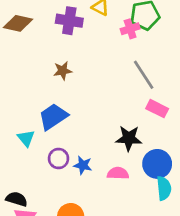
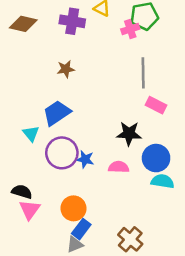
gray line: (144, 75) -> (143, 73), turned 32
purple circle: (59, 159) -> (62, 153), size x1.6
cyan semicircle: (164, 188) -> (163, 181), turned -75

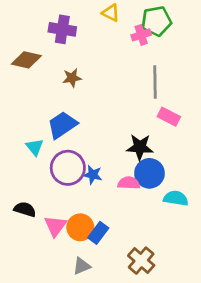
purple cross: (72, 21) -> (62, 29), moved
brown diamond: (23, 24) -> (26, 60), moved
blue circle: (156, 158) -> (149, 173), moved
pink triangle: (30, 210) -> (55, 226), moved
blue rectangle: (81, 229) -> (98, 233), moved

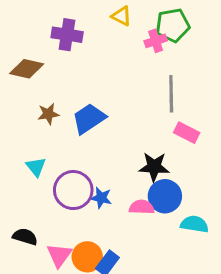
brown star: (72, 78) -> (48, 114), moved
blue trapezoid: (62, 125) -> (89, 119), moved

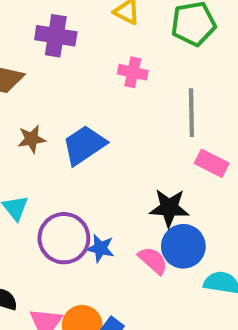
pink cross: (156, 41) -> (133, 72), moved, turned 30
pink semicircle: (142, 207) -> (153, 260), turned 40

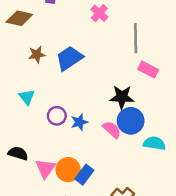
pink cross: (133, 72) -> (99, 13), turned 30
purple circle: (64, 238) -> (57, 116), size x0.6
blue star: (100, 248) -> (79, 122), turned -30

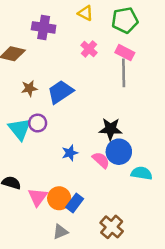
pink rectangle: (148, 69) -> (125, 53), moved
cyan triangle: (27, 97) -> (20, 129), size x1.5
purple circle: (57, 116) -> (38, 123), moved

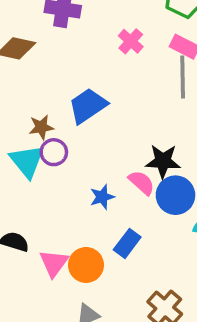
brown star: (29, 88) -> (41, 127), moved
pink semicircle: (101, 160) -> (141, 183), moved
blue rectangle: (75, 203) -> (127, 243), moved

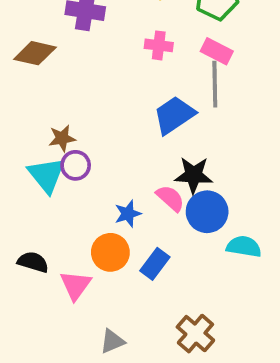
pink cross: (131, 41) -> (159, 45), turned -35
blue trapezoid: (88, 106) -> (174, 115), moved
orange circle: (86, 265) -> (110, 252), moved

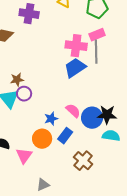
pink cross: (159, 45) -> (76, 46), moved, size x1.5
pink rectangle: (217, 51) -> (97, 35), turned -49
black star: (194, 175) -> (107, 115), moved
blue rectangle: (155, 264) -> (65, 136), moved
brown cross: (195, 334) -> (83, 161), moved

